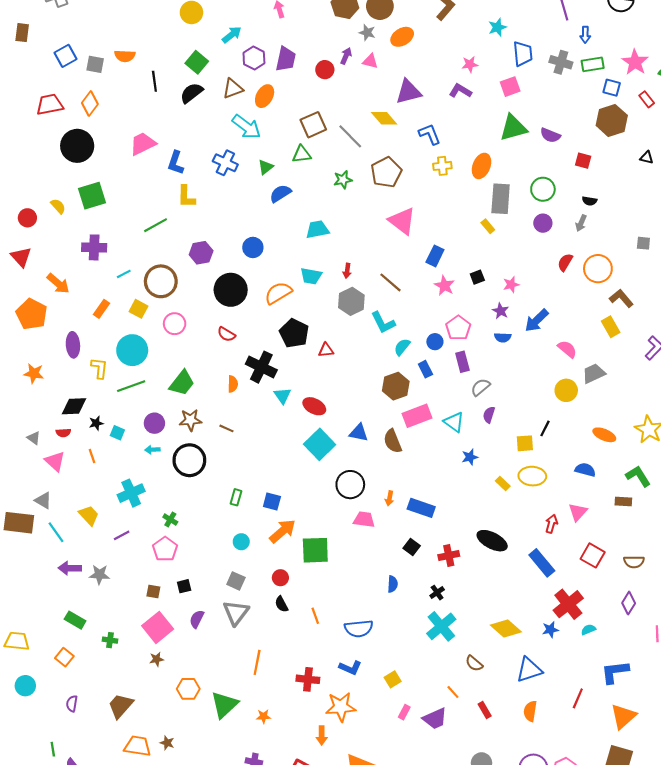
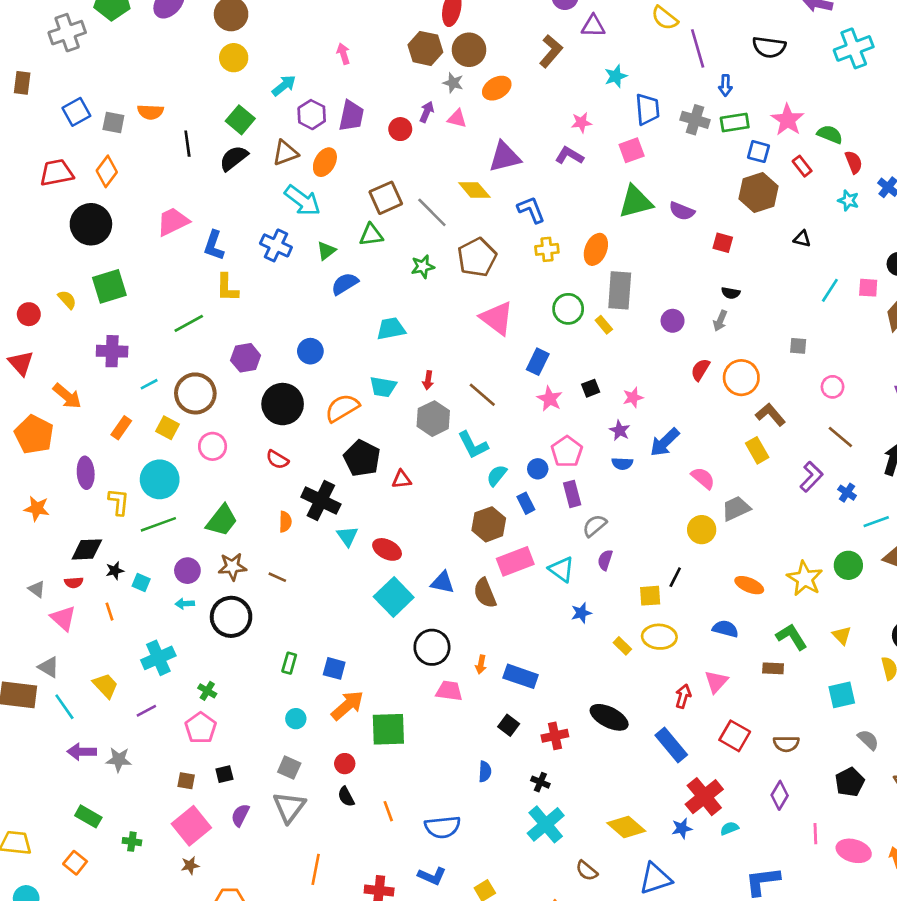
green circle: (543, 189) -> (568, 309), moved
black cross: (437, 593) -> (540, 782), turned -32

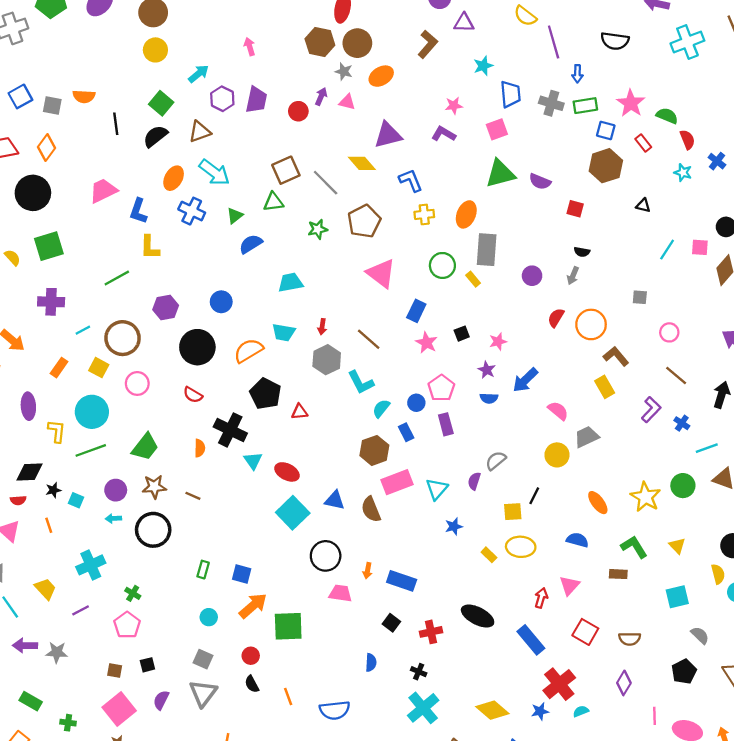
orange ellipse: (325, 162) -> (174, 178), moved
gray semicircle: (595, 526) -> (496, 461), moved
cyan triangle: (562, 569) -> (437, 489), turned 35
orange ellipse: (749, 585) -> (598, 503), turned 30

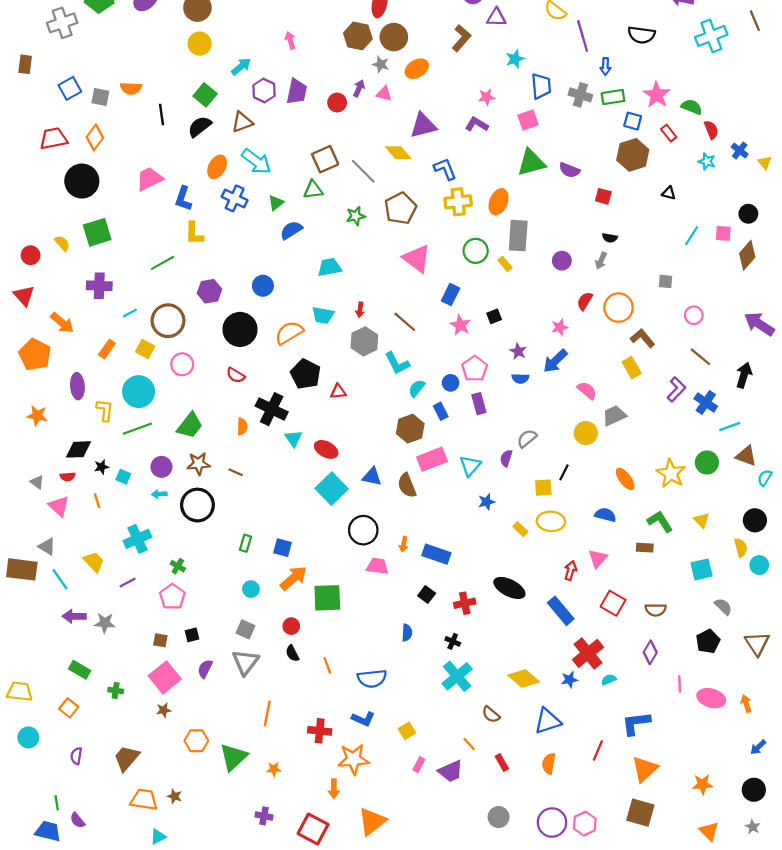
yellow cross: (424, 214) -> (458, 202), size x1.4
pink star: (498, 341) -> (560, 327), moved
blue cross: (682, 423) -> (706, 402), size x1.5

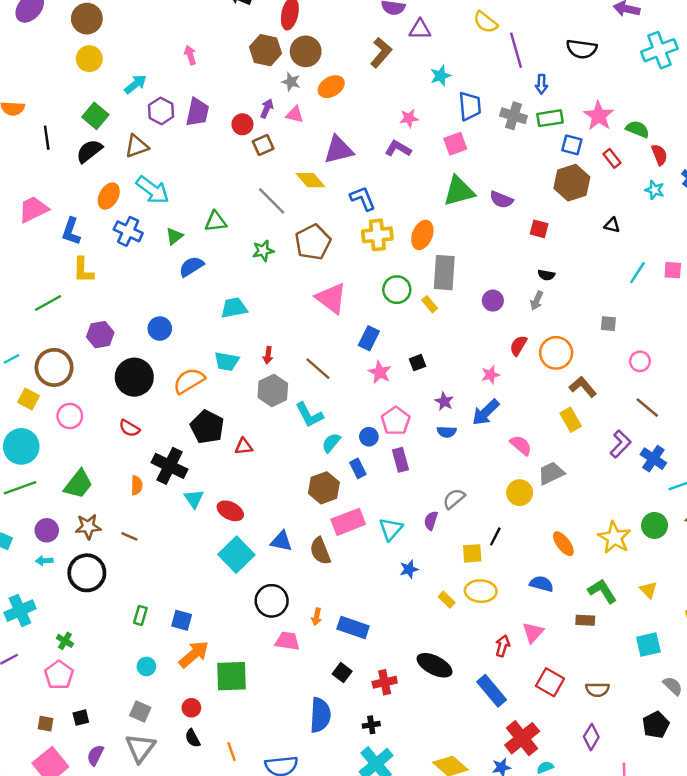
brown square: (325, 159) -> (263, 145), moved, size x0.7
blue semicircle: (407, 633) -> (320, 715), size x1.8
black cross: (453, 641) -> (371, 725), turned -32

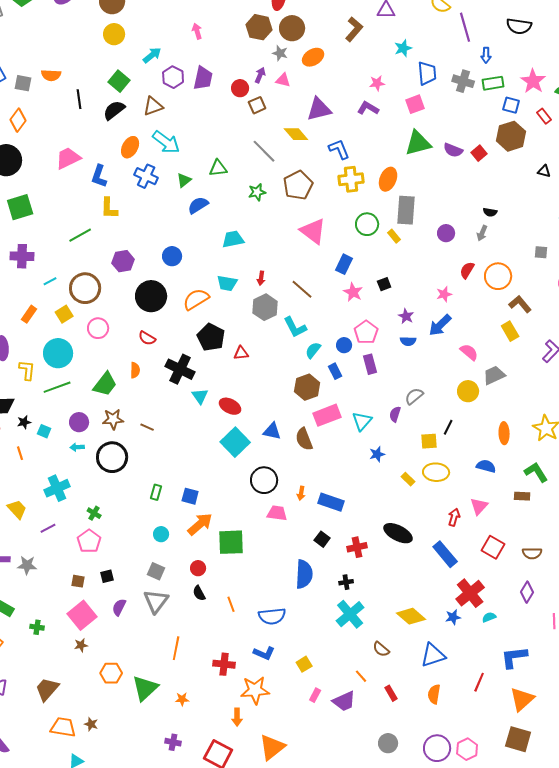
red square: (539, 229) -> (479, 153), moved, turned 35
yellow square: (29, 399) -> (64, 314), turned 30
orange semicircle: (137, 485) -> (135, 370), moved
orange ellipse: (563, 544) -> (504, 433), turned 35

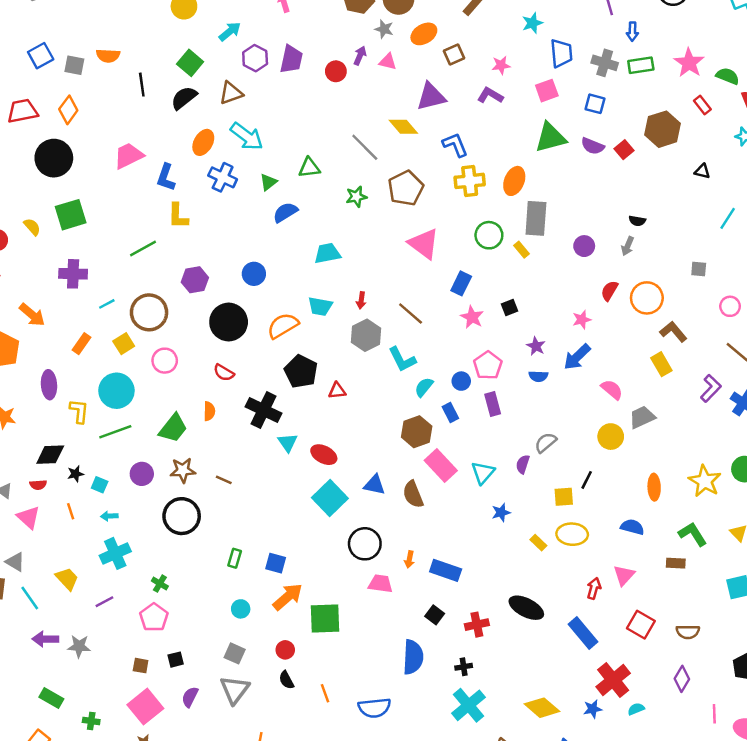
brown square: (257, 105) -> (454, 54), moved
blue square: (511, 105) -> (595, 104), moved
pink rectangle: (327, 415) -> (441, 465), turned 68
cyan arrow: (77, 447) -> (109, 516), moved

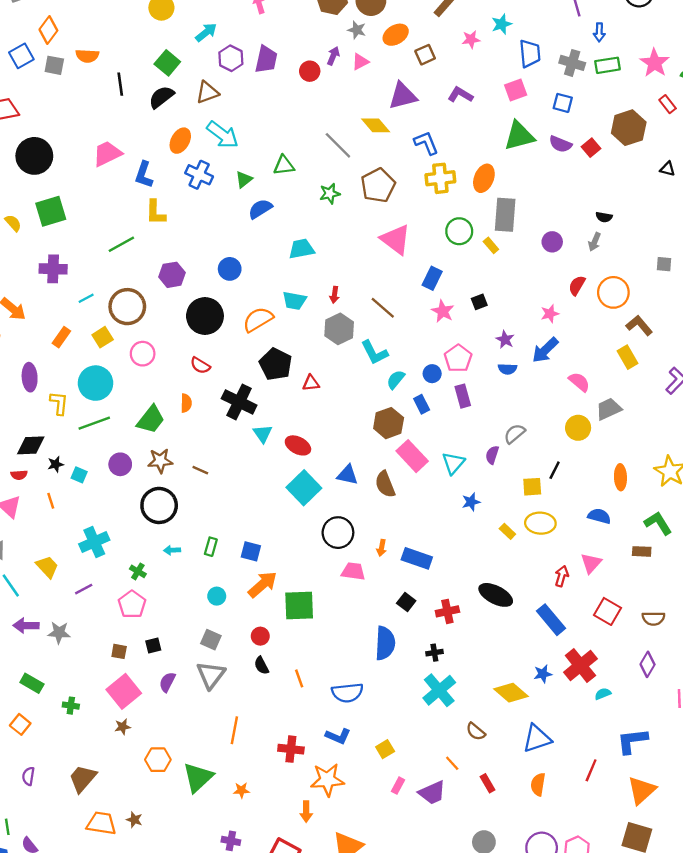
pink triangle: (388, 62) -> (360, 62), turned -42
pink star: (501, 65) -> (471, 39), moved
orange diamond: (68, 110) -> (48, 30), moved
cyan arrow: (109, 516) -> (172, 550), moved
blue star: (593, 709) -> (543, 674), moved

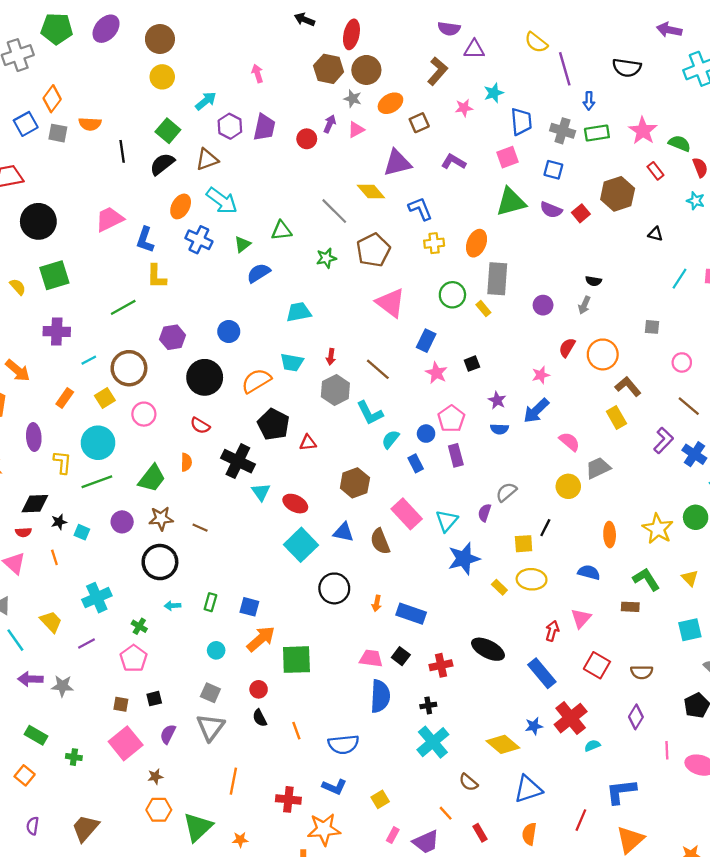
yellow cross: (440, 178) -> (434, 243), size x0.7
brown hexagon: (389, 423) -> (355, 483), moved
blue star: (471, 502) -> (464, 559), size x1.8
pink trapezoid: (353, 571) -> (371, 658), moved
brown star: (123, 727) -> (155, 777), moved

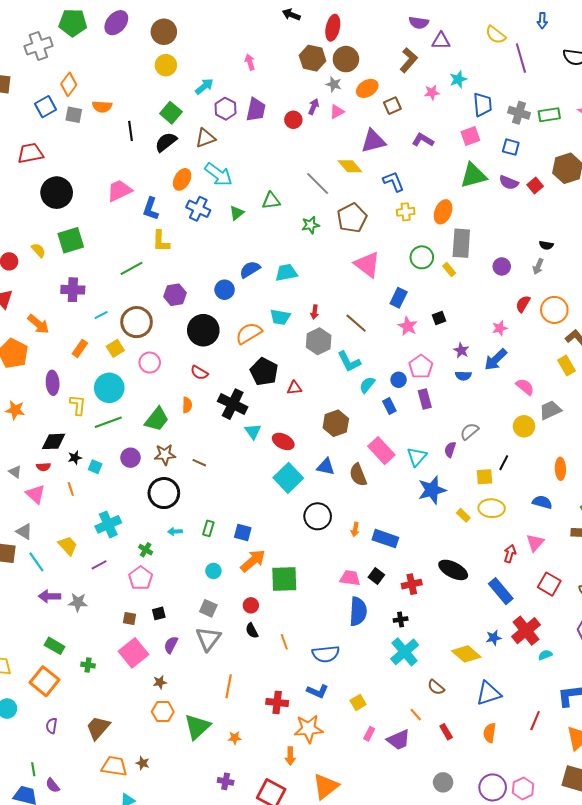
blue arrow: (589, 101) -> (542, 21), moved
blue semicircle: (259, 273) -> (250, 269), moved
orange square: (25, 775) -> (44, 681), size x1.6

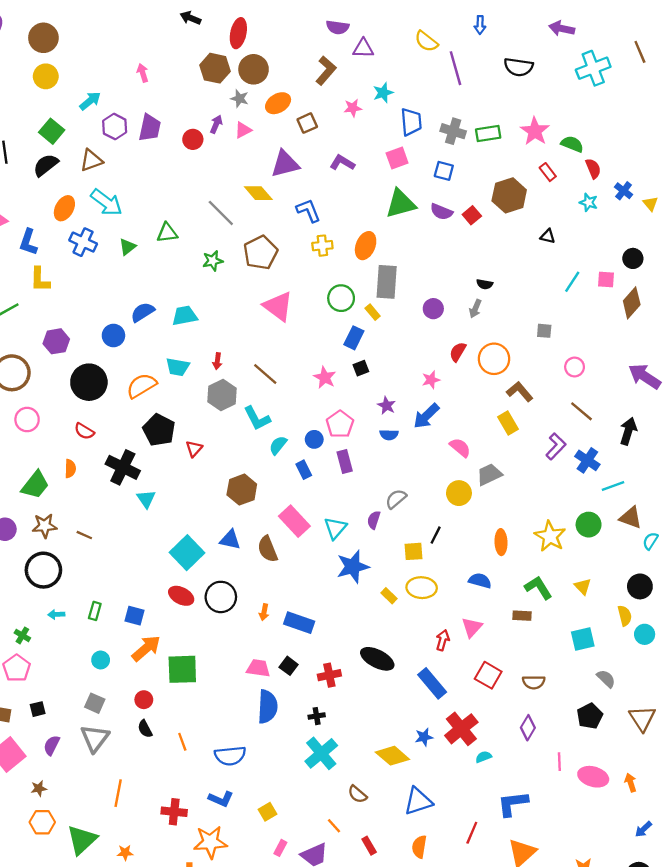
blue rectangle: (399, 298) -> (354, 338), moved
red triangle: (294, 388) -> (194, 449), turned -42
red ellipse: (283, 441) -> (181, 596), moved

